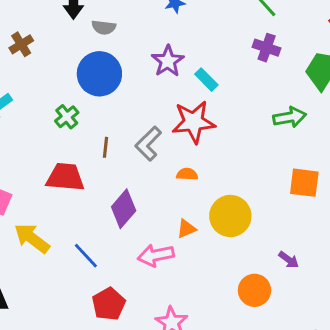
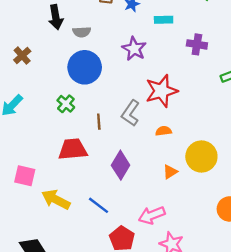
purple cross: (267, 48) -> (197, 44), moved
cyan rectangle: (206, 80) -> (164, 20), moved, turned -36
pink arrow: (156, 255) -> (152, 215), moved

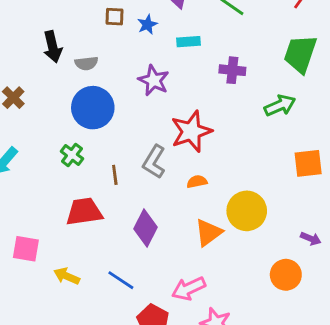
orange triangle: (170, 172) -> (208, 233), size x1.5
yellow arrow: (56, 199) -> (67, 276), size x0.7

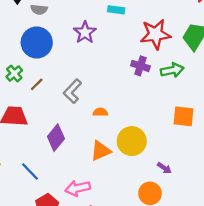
purple cross: (232, 70) -> (140, 66), moved
red star: (191, 131) -> (155, 34), moved
brown line: (115, 175) -> (37, 84), moved, turned 40
purple arrow: (311, 239) -> (164, 168), moved

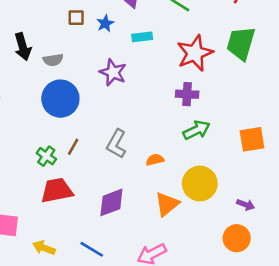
green arrow: (172, 70) -> (197, 130), moved
green cross: (14, 73) -> (46, 156), moved
purple diamond: (56, 138) -> (111, 202), turned 45

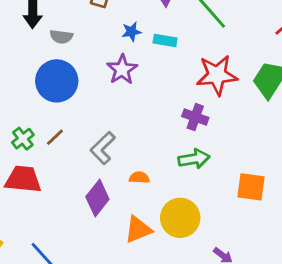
blue star: (105, 23) -> (131, 32), moved
purple diamond: (111, 202) -> (97, 198), moved, turned -48

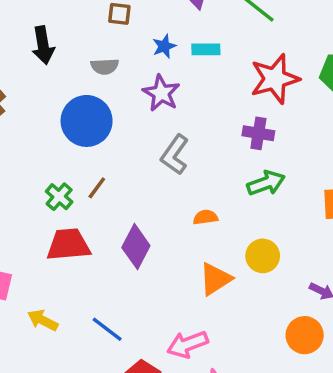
gray semicircle: (61, 37) -> (105, 66), moved
gray L-shape: (103, 148) -> (175, 155), moved
purple diamond: (97, 198) -> (136, 247), moved
yellow circle: (180, 218) -> (263, 256), size x0.7

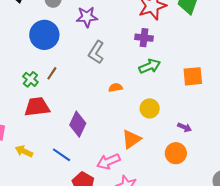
purple star: (161, 93) -> (87, 17), turned -30
purple diamond: (136, 247) -> (78, 124), moved
orange triangle: (215, 279) -> (131, 139), moved

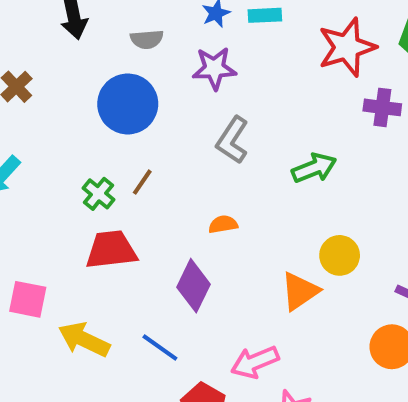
purple cross: (144, 38) -> (382, 107), moved
green arrow: (150, 66) -> (314, 168), moved
orange semicircle: (115, 88) -> (223, 224), moved
orange triangle: (131, 139) -> (300, 291), moved
yellow arrow: (24, 151) -> (84, 340), size x1.4

